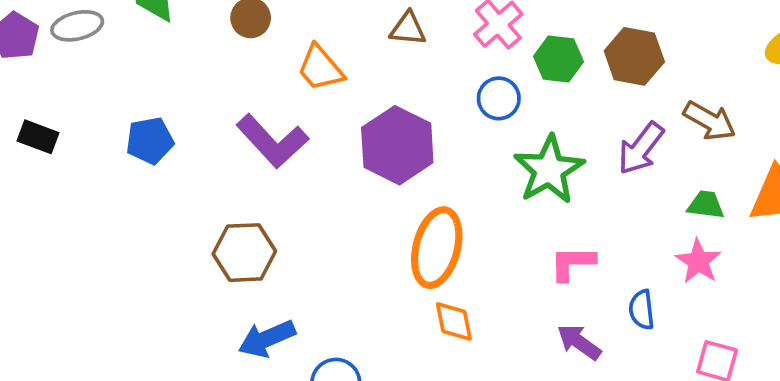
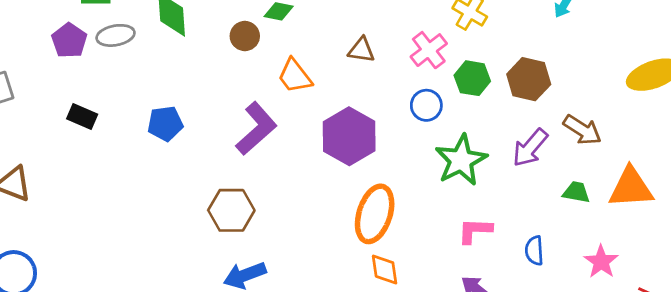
purple L-shape: (272, 141) -> (256, 129), turned -92
pink star: (698, 261) -> (601, 262), moved
blue semicircle: (642, 310) -> (534, 251), moved

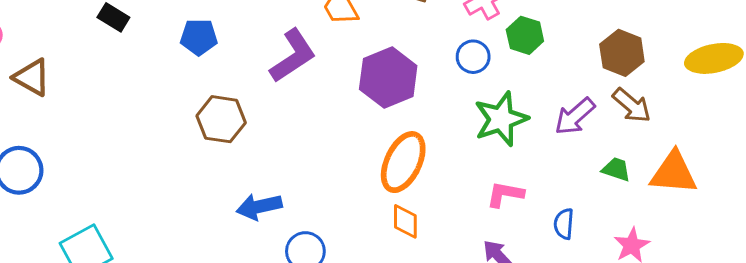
brown hexagon: (529, 79) -> (622, 53), moved
brown hexagon: (231, 210) -> (221, 119), moved

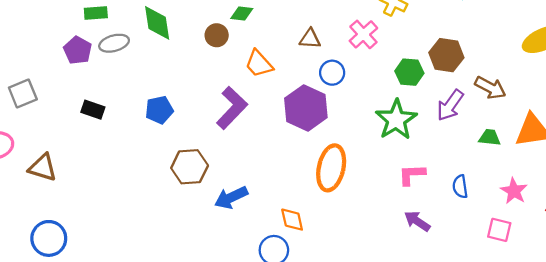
green hexagon: (525, 35) -> (409, 72), moved
brown hexagon: (622, 53) -> (446, 55), moved
blue circle: (473, 57) -> (332, 73), moved
blue arrow: (259, 207) -> (231, 198), moved
orange diamond: (405, 221) -> (292, 220), moved

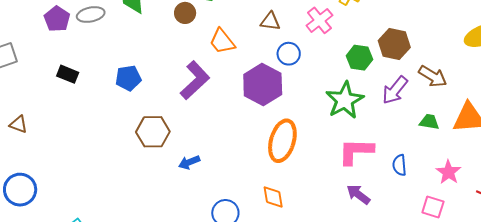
brown triangle: (43, 168) -> (18, 124), size x0.7
pink L-shape: (412, 175) -> (356, 151), size x1.4
blue arrow: (231, 198) -> (189, 162), size x0.7
orange diamond: (292, 220) -> (273, 197), moved

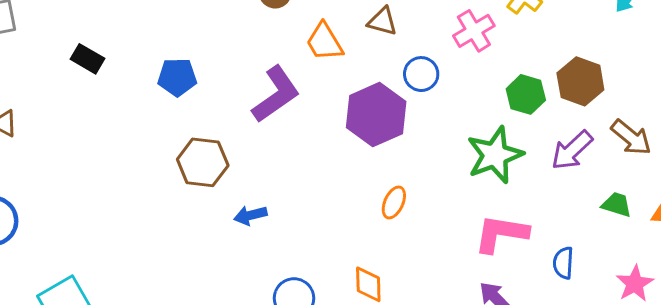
brown triangle: (270, 21) -> (382, 21), moved
orange ellipse: (282, 141) -> (394, 202), size x0.5

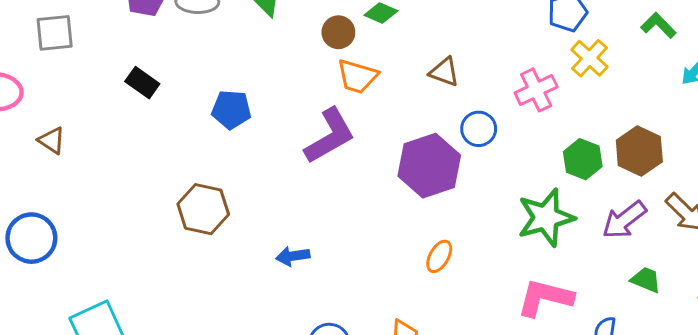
orange trapezoid: (324, 42) -> (357, 76), moved, turned -48
brown hexagon: (203, 162) -> (203, 209), moved
green trapezoid: (617, 205) -> (646, 280), moved

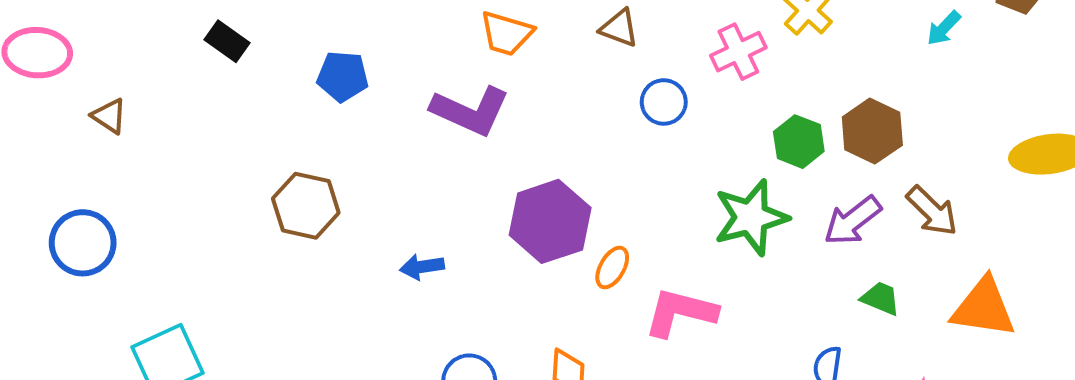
purple L-shape: (330, 136) -> (470, 111), turned 54
purple hexagon: (429, 166) -> (550, 221), moved
pink L-shape: (545, 298) -> (680, 312), moved

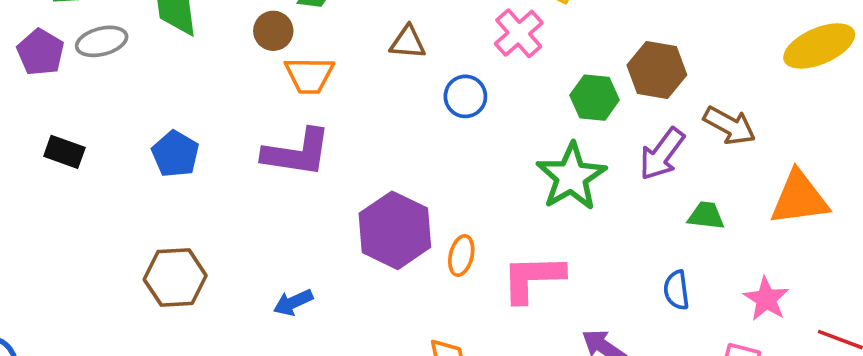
blue pentagon: (343, 76) -> (175, 154), turned -30

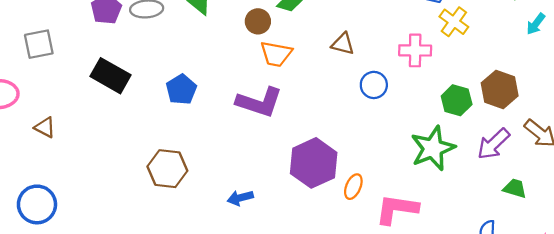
pink cross: (519, 33) -> (415, 50), turned 32
black rectangle: (64, 152) -> (110, 76), size x1.5

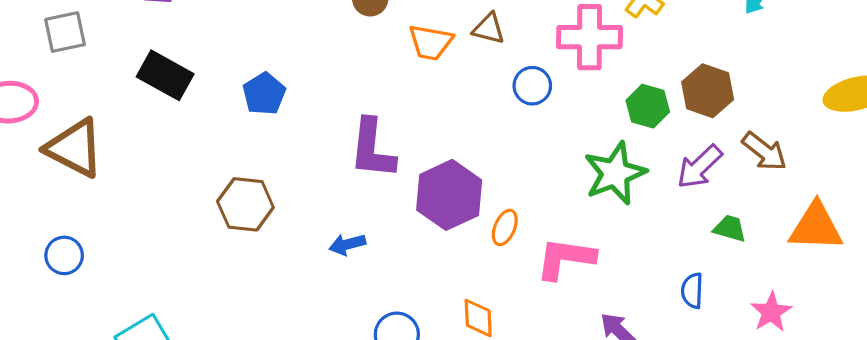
pink cross: (415, 50) -> (589, 37), size x1.4
orange trapezoid: (276, 54) -> (431, 42), moved
purple L-shape: (259, 102) -> (372, 149), moved, turned 78
brown triangle: (45, 127) -> (74, 148), size x2.0
blue circle: (37, 204) -> (64, 255), size x0.7

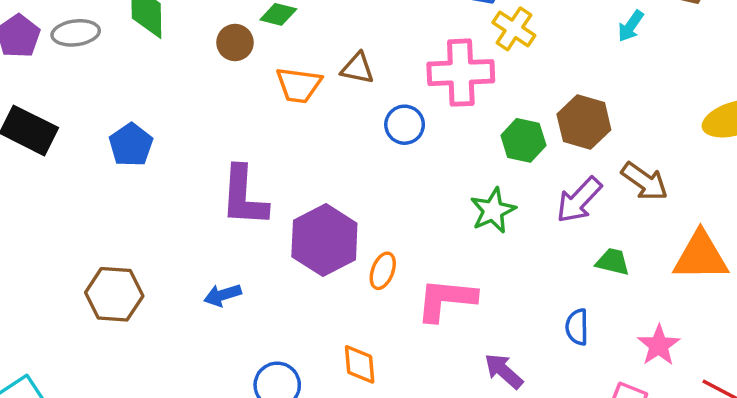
green star: (615, 173) -> (493, 211), size x0.7
brown hexagon: (245, 204) -> (114, 294), moved

